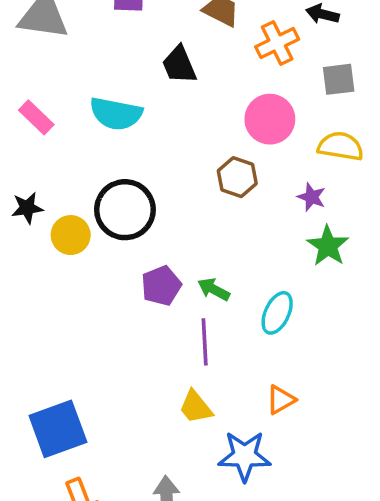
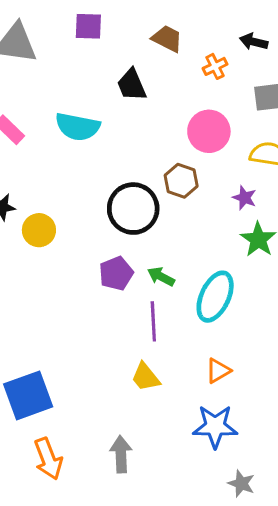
orange cross: (277, 43) -> (215, 66), size x0.7
black circle: (125, 210) -> (133, 209), moved
cyan ellipse: (277, 313) -> (215, 297), size x1.4
blue star: (245, 456) -> (215, 426), moved

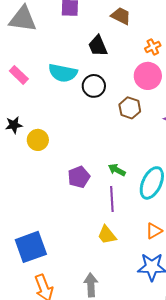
orange cross: (215, 66) -> (153, 47), moved
black circle: (133, 209) -> (94, 86), moved, size x0.7
purple pentagon: (116, 273) -> (79, 177), moved

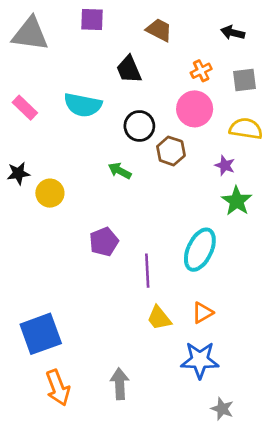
black circle: (94, 86) -> (139, 126), moved
green arrow: (117, 170) -> (120, 171), moved
yellow trapezoid: (107, 235) -> (159, 318), moved

